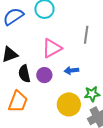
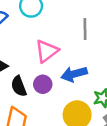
blue arrow: (71, 71) -> (74, 74), size x1.5

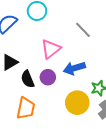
gray line: (85, 29) -> (83, 30), turned -42

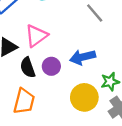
pink triangle: (51, 49) -> (36, 36), moved

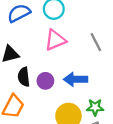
pink triangle: (36, 36) -> (55, 40), moved

